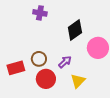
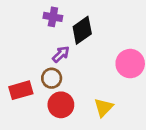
black diamond: (75, 30) -> (82, 30), moved
purple arrow: (65, 62) -> (61, 54), moved

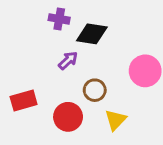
black diamond: (82, 30) -> (92, 34), turned 44
brown circle: (52, 78) -> (95, 90), moved

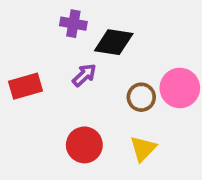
brown circle: (95, 90) -> (141, 97), moved
red rectangle: (24, 101) -> (26, 86), moved

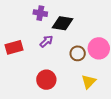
yellow triangle: (143, 149) -> (89, 82), moved

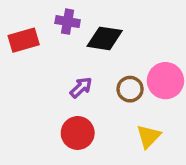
purple arrow: (46, 41) -> (81, 87), moved
red rectangle: (14, 47) -> (24, 40), moved

